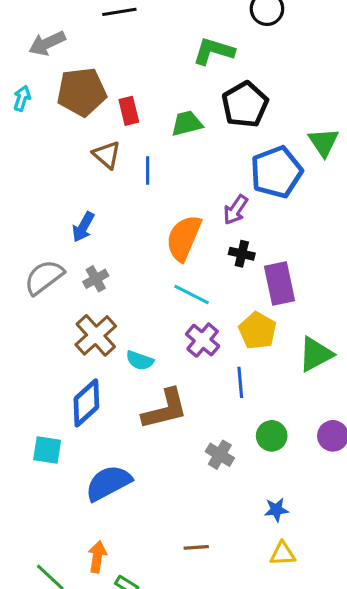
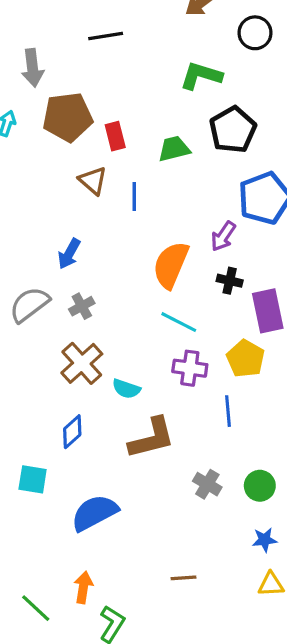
gray arrow: (47, 43) -> (33, 68), turned -72
purple cross: (203, 340) -> (190, 368), turned -32
blue diamond: (86, 403) -> (72, 432), size x0.7
green circle: (272, 436) -> (260, 486), moved

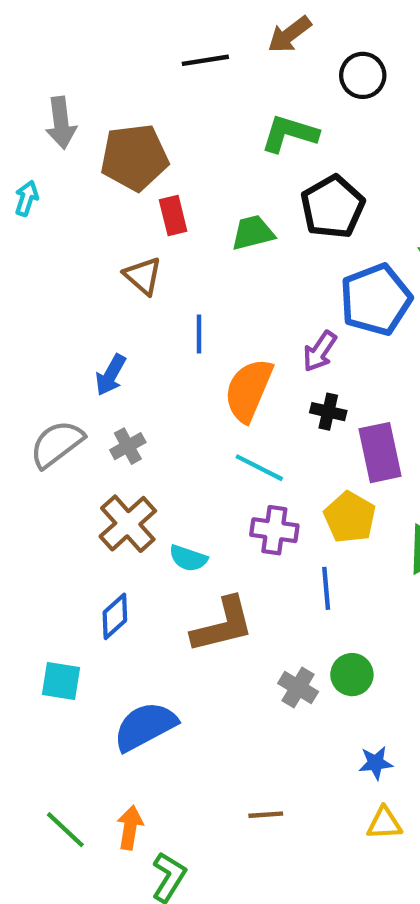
black line: (106, 36) -> (205, 60), moved
brown pentagon: (67, 117) -> (134, 157), moved
blue line: (134, 197) -> (199, 334), moved
green circle: (260, 486) -> (352, 675), moved
green line: (36, 608) -> (65, 830), moved

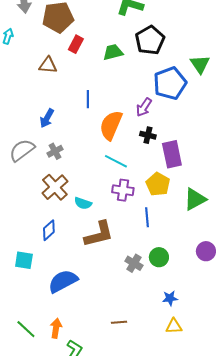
red rectangle: (173, 216) -> (76, 44), turned 42
brown triangle: (143, 276) -> (48, 65), moved, turned -36

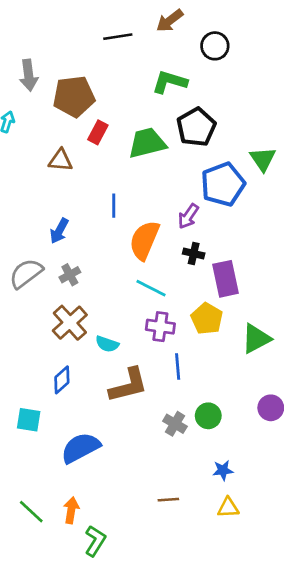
green trapezoid: (113, 52) -> (147, 143), size x1.4
blue line: (147, 217) -> (178, 367), moved
brown line: (119, 322) -> (168, 500), moved

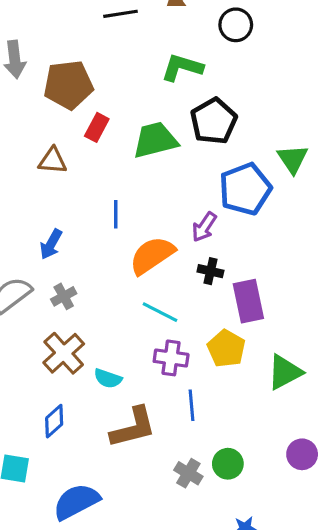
orange semicircle: (144, 240) -> (152, 255), turned 33

